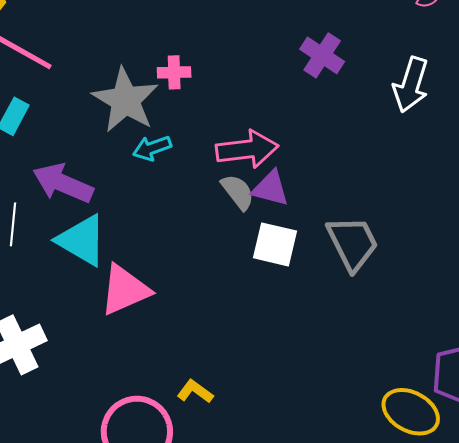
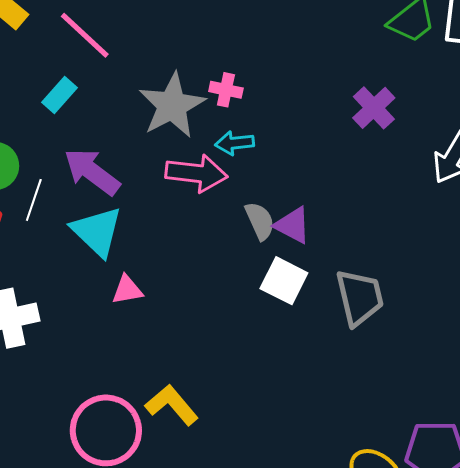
cyan arrow: (152, 148) -> (235, 143), moved
pink arrow: (247, 149) -> (196, 173), moved
pink triangle: (125, 290) -> (127, 290), size x0.6
yellow L-shape: (195, 391) -> (172, 405), size x1.5

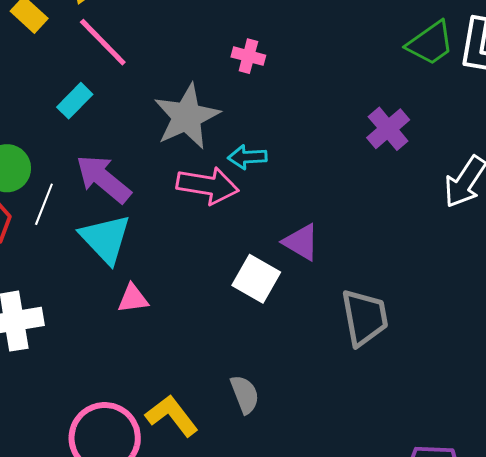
pink cross: (226, 90) -> (248, 56), moved
gray semicircle: (260, 221) -> (245, 394), moved
white square: (284, 281) -> (256, 279), moved

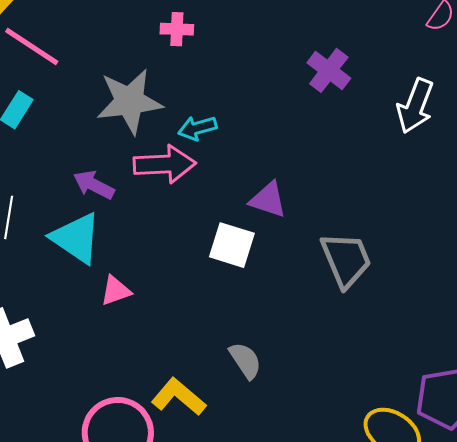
gray star: (187, 117) -> (129, 101), turned 30
purple arrow: (103, 179) -> (94, 185), moved, size x0.7

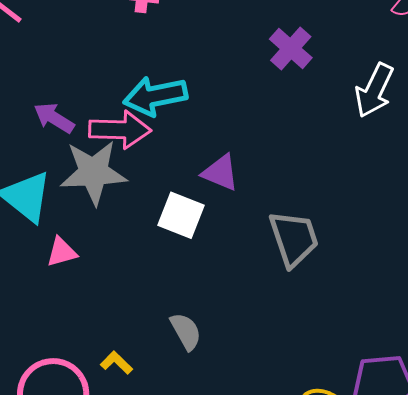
gray star: (129, 101) -> (93, 172), moved
cyan arrow: (197, 128) -> (155, 96), size x1.6
purple arrow: (94, 185) -> (54, 118), moved
yellow L-shape: (179, 397) -> (116, 363), size x0.6

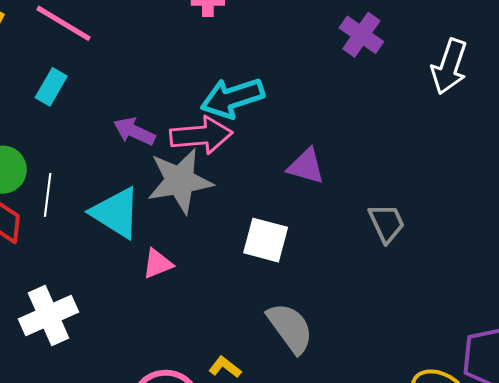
white square: (181, 215) -> (266, 240), moved
gray trapezoid: (294, 238) -> (387, 223), size x0.7
gray semicircle: (186, 331) -> (290, 328), size x1.4

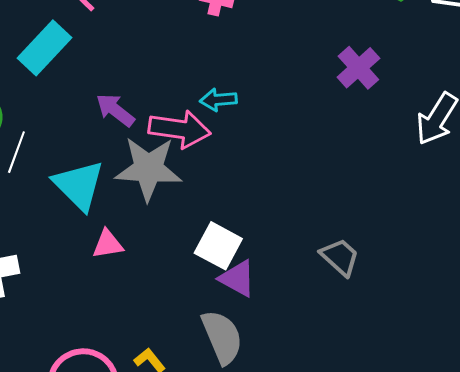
cyan rectangle: (51, 87) -> (44, 48), size x1.5
cyan arrow: (232, 98) -> (218, 100), size x0.6
purple triangle: (306, 166) -> (237, 278), moved
gray trapezoid: (387, 223) -> (340, 257), turned -36

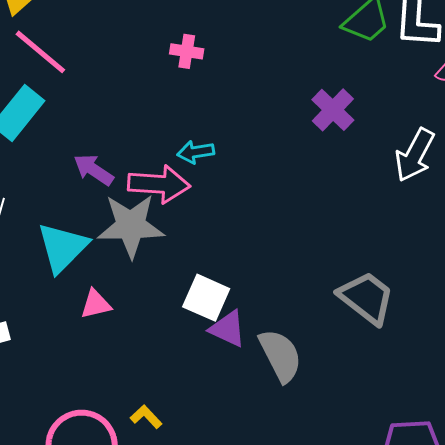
cyan triangle: (79, 185) -> (63, 247), turned 34
gray trapezoid: (340, 257) -> (366, 298), moved, size x1.4
gray semicircle: (222, 337) -> (280, 355), moved

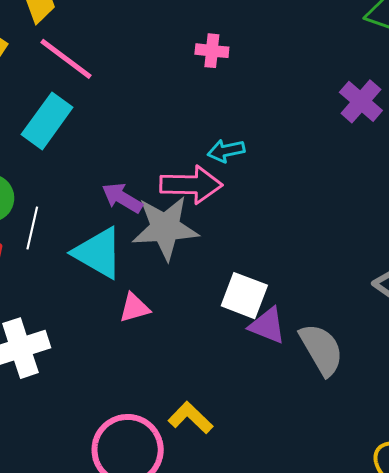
purple arrow: (94, 170) -> (122, 198), moved
cyan triangle: (63, 247) -> (98, 253), turned -42
yellow L-shape: (146, 417) -> (191, 418), size x1.4

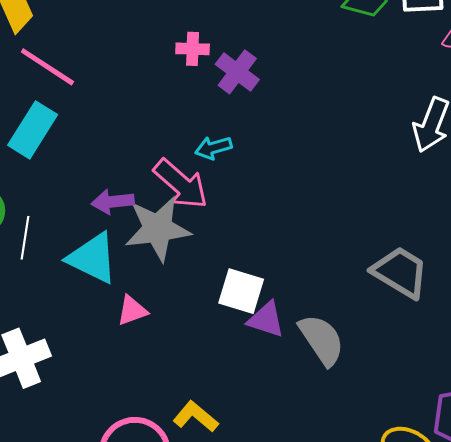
purple cross: (361, 101) -> (237, 72), moved
pink arrow: (191, 185) -> (181, 184), turned 44
purple arrow: (122, 198) -> (113, 202), turned -33

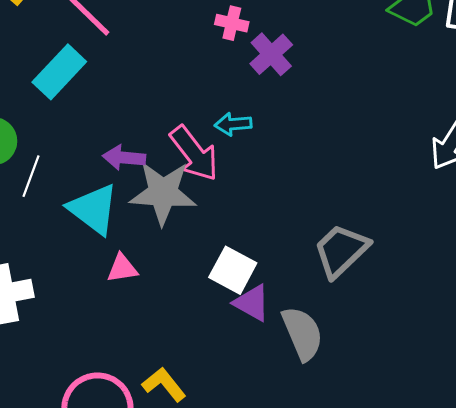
gray trapezoid: (400, 272) -> (341, 251), moved, turned -86

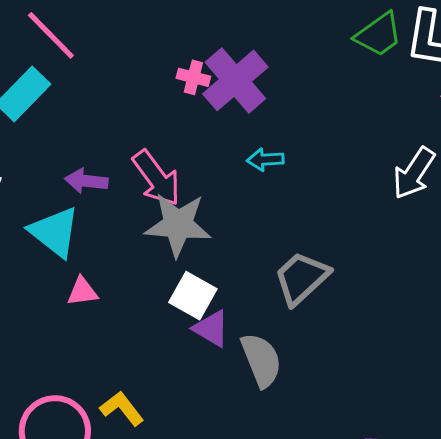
pink cross: (232, 23) -> (193, 77), moved
purple cross: (271, 54) -> (235, 80), size x1.5
cyan arrow: (233, 124) -> (265, 160), moved
gray star: (163, 193) -> (178, 225), moved

